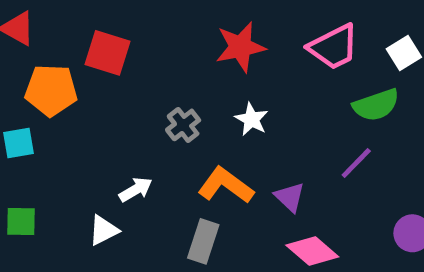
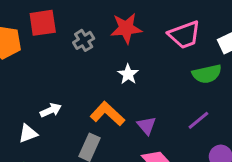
red square: (107, 53) -> (43, 23), turned -32
gray cross: (183, 125) -> (84, 40), moved
purple line: (356, 163) -> (198, 120), moved

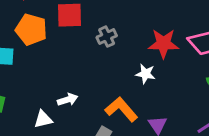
red star: (126, 28) -> (163, 44), moved
white star: (128, 74) -> (145, 74), turned -30

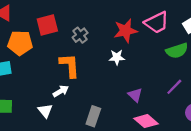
orange L-shape: (121, 109) -> (70, 66), moved, turned 50
white triangle: (43, 119) -> (45, 111), turned -42

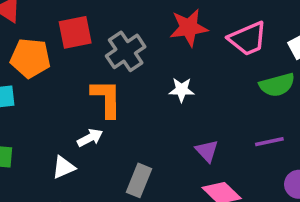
red star: (126, 31) -> (189, 28), moved
gray cross: (80, 35) -> (126, 51), size x1.5
purple line: (174, 87) -> (269, 142), turned 30
white triangle: (45, 111) -> (64, 167), turned 42

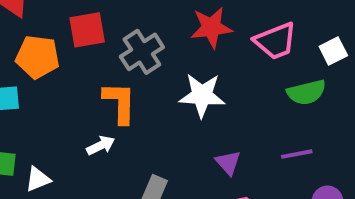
white star: (182, 90) -> (202, 95), size x1.6
white triangle: (64, 167) -> (38, 179), moved

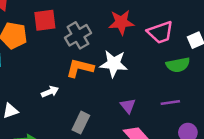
orange L-shape: (120, 103) -> (80, 68), moved, turned -80

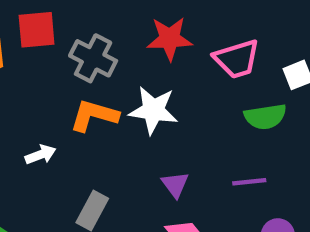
gray cross: (78, 35) -> (93, 58), turned -35

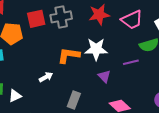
gray cross: (93, 58) -> (61, 17), moved, turned -30
purple line: (249, 182) -> (131, 62), moved
purple triangle: (175, 185) -> (104, 76), moved

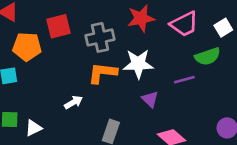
gray cross: (61, 17) -> (100, 37), moved

